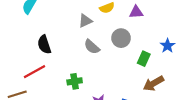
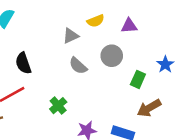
green cross: (75, 81) -> (58, 106), turned -32

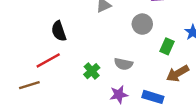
gray semicircle: (78, 66) -> (123, 64), moved, turned -30

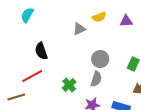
gray circle: (142, 24) -> (100, 59), moved
gray semicircle: (123, 64) -> (96, 79), turned -84

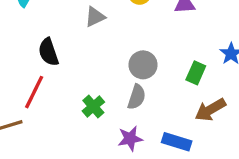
gray triangle: (79, 29) -> (95, 17), moved
red line: (32, 76) -> (34, 92), turned -35

